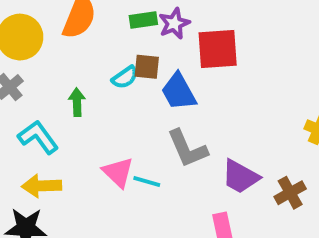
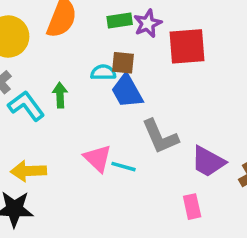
cyan semicircle: (125, 77) -> (103, 72), turned -145
blue trapezoid: (179, 92) -> (127, 91), moved
cyan L-shape: (38, 137) -> (26, 106), moved

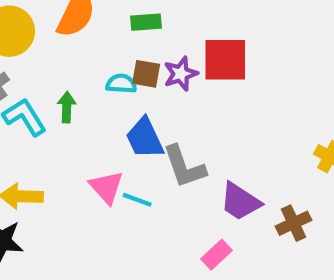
purple star: (148, 23) -> (181, 74), moved
blue trapezoid: (127, 91) -> (145, 138), moved
pink rectangle: (192, 207) -> (216, 255), turned 55

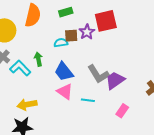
blue trapezoid: (145, 138) -> (64, 72), moved
cyan line: (137, 200) -> (88, 100), moved
purple trapezoid: (240, 202) -> (115, 80), moved, turned 125

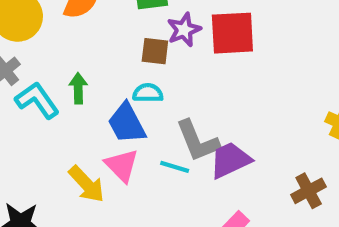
purple star: (87, 32) -> (184, 30), moved
cyan semicircle: (61, 43) -> (148, 93), moved
cyan line: (88, 100) -> (175, 167), moved
yellow arrow: (27, 105) -> (87, 184), moved, turned -132

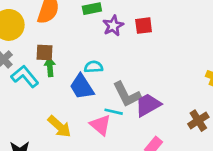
red square: (232, 33) -> (144, 26), size x0.6
brown square: (155, 51) -> (45, 53), moved
pink triangle: (122, 165) -> (100, 125), moved

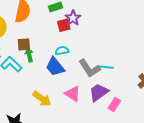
red square: (144, 26) -> (64, 25), moved
purple trapezoid: (148, 105) -> (99, 92), moved
cyan line: (114, 112) -> (107, 67), moved

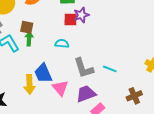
blue trapezoid: (55, 67) -> (43, 73), moved
cyan line: (107, 67) -> (110, 69), moved
yellow arrow: (42, 99) -> (29, 84), turned 36

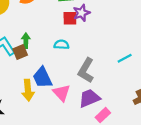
brown square: (27, 27) -> (20, 52), moved, turned -32
gray L-shape: (84, 68) -> (86, 70), turned 50
cyan line: (110, 69) -> (125, 58), moved, turned -48

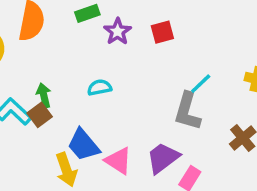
red square: (70, 18) -> (162, 32), moved
gray L-shape: (86, 70) -> (187, 111), moved

